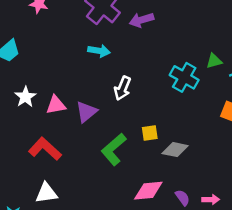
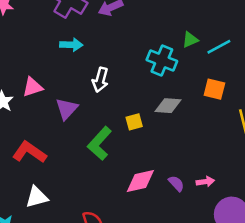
pink triangle: (56, 105) -> (33, 87), moved
gray diamond: (175, 150) -> (168, 106), moved

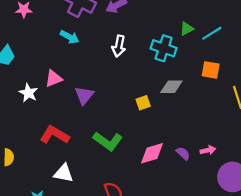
cyan arrow: (71, 45) -> (70, 37), moved, turned 30
white arrow: (100, 80) -> (119, 46), moved
green L-shape: (100, 143) -> (108, 141), moved, turned -92
white triangle: (37, 197) -> (63, 173), turned 30

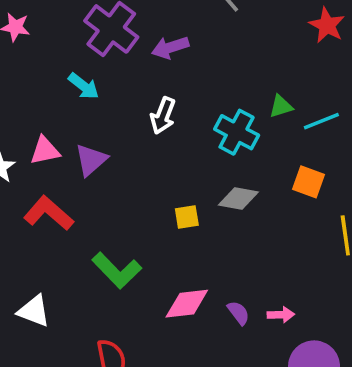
purple triangle: (84, 95) -> (91, 160), moved
red L-shape: (55, 135) -> (49, 213), moved

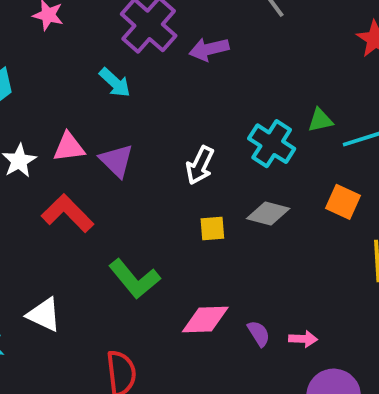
white arrow: (163, 116) -> (200, 165), moved
purple triangle: (91, 160) -> (116, 161), turned -39

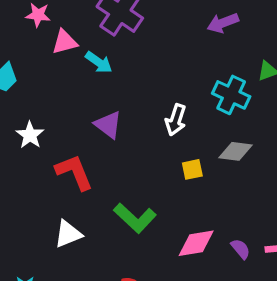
purple arrow: (209, 49) -> (223, 23), moved
pink triangle: (69, 147) -> (65, 42), moved
red L-shape: (68, 213) -> (74, 172), turned 30
white triangle: (44, 315) -> (68, 234), moved, turned -40

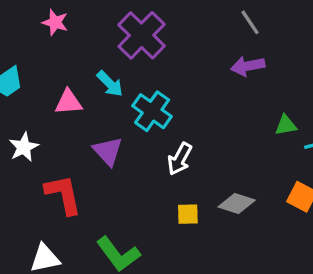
pink triangle: (65, 42) -> (69, 102), moved
cyan cross: (231, 95) -> (152, 111), moved

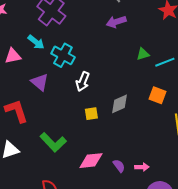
gray diamond: (237, 204) -> (119, 104), turned -35

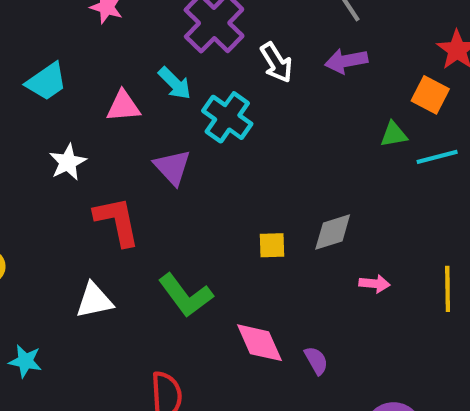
white arrow: (83, 82) -> (276, 63), moved, turned -60
orange square: (158, 95) -> (430, 95), moved
pink diamond: (91, 161) -> (259, 343), turned 65
pink arrow: (142, 167) -> (375, 284), moved

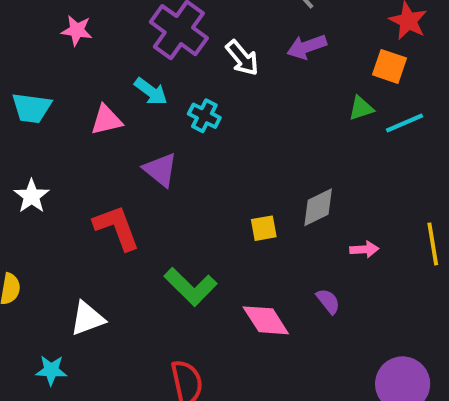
cyan trapezoid: (46, 82) -> (32, 108), turned 51
cyan cross: (227, 117) -> (204, 116), size x0.7
white star: (68, 162) -> (32, 196), moved
white triangle: (94, 300) -> (87, 318), moved
purple semicircle: (316, 361) -> (328, 301), moved

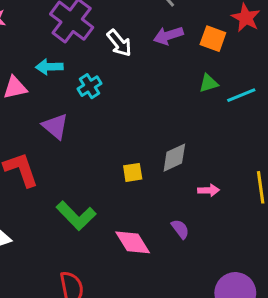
orange square: (390, 66) -> (213, 39), moved
cyan arrow: (151, 91) -> (49, 67), turned 140
cyan cross: (204, 116) -> (89, 86), turned 30

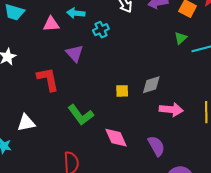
green triangle: (209, 83) -> (181, 38), turned -32
pink arrow: (209, 190) -> (171, 110), size x1.6
purple semicircle: (180, 229) -> (156, 146), moved, size x1.5

